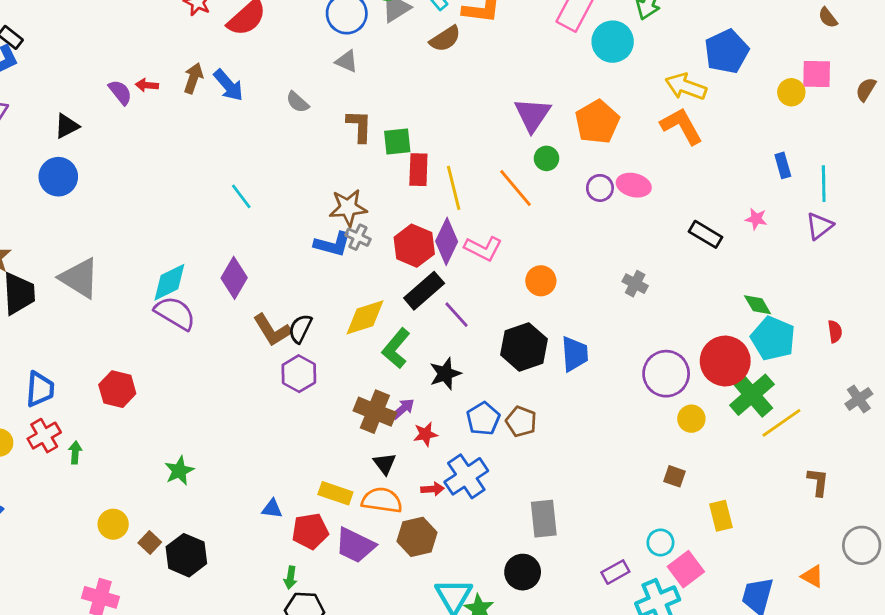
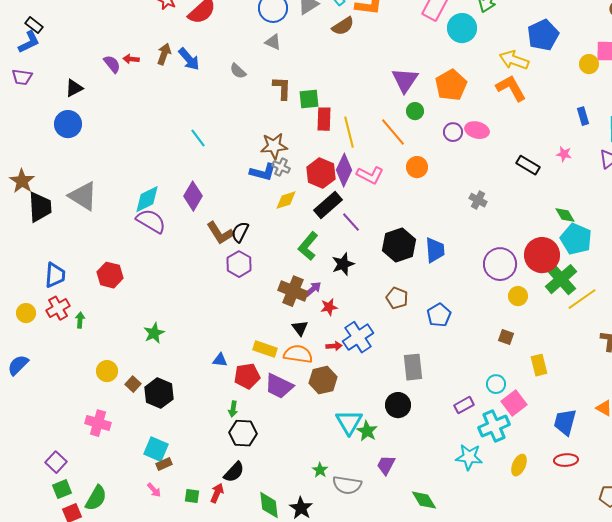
orange circle: (541, 281) -> (417, 167), moved
yellow diamond: (365, 317) -> (286, 200), moved, size x0.7
blue pentagon: (483, 419) -> (439, 315), moved

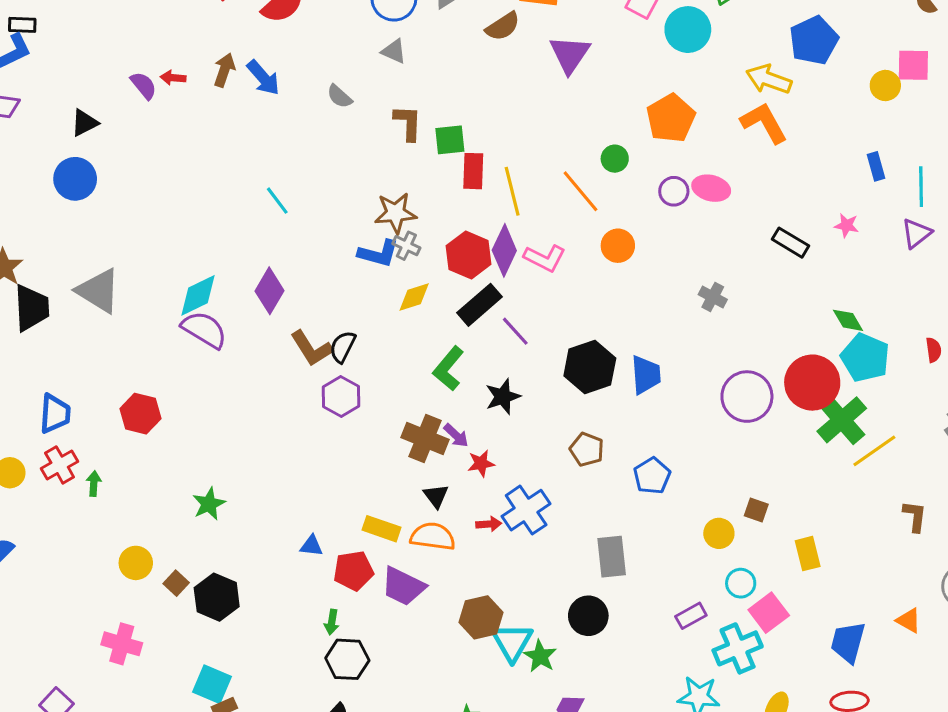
black rectangle: (34, 25) -> (22, 25), turned -36
purple triangle: (405, 80) -> (570, 54), moved
purple arrow: (313, 289) -> (456, 435), turned 84
yellow circle: (518, 296) -> (719, 533), moved
brown hexagon: (323, 380) -> (481, 617), moved

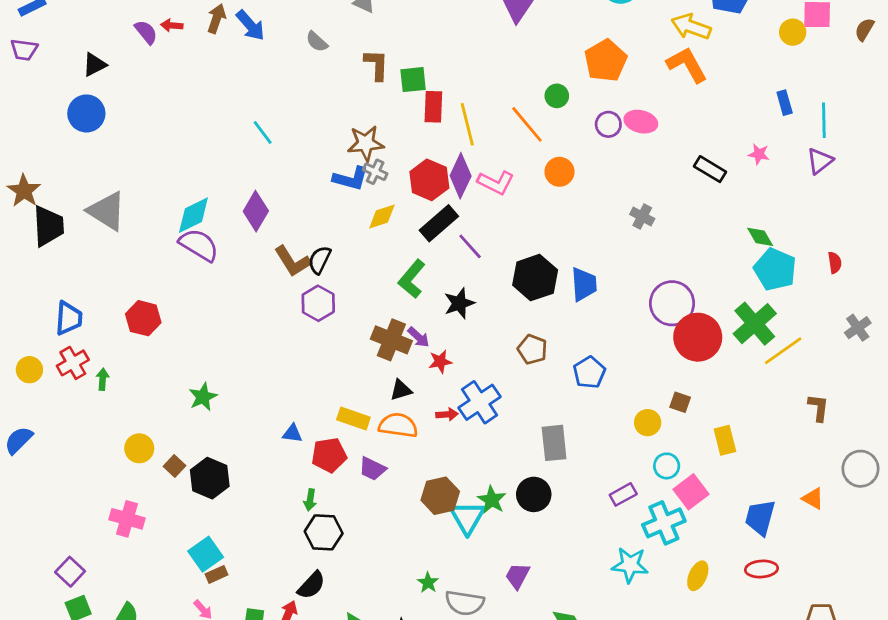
red circle: (812, 383) -> (698, 337), moved
black triangle: (436, 496) -> (401, 390), turned 50
purple trapezoid: (403, 586) -> (372, 469), size x0.7
green star: (540, 656) -> (492, 500), moved
cyan square: (212, 684) -> (206, 554), turned 32

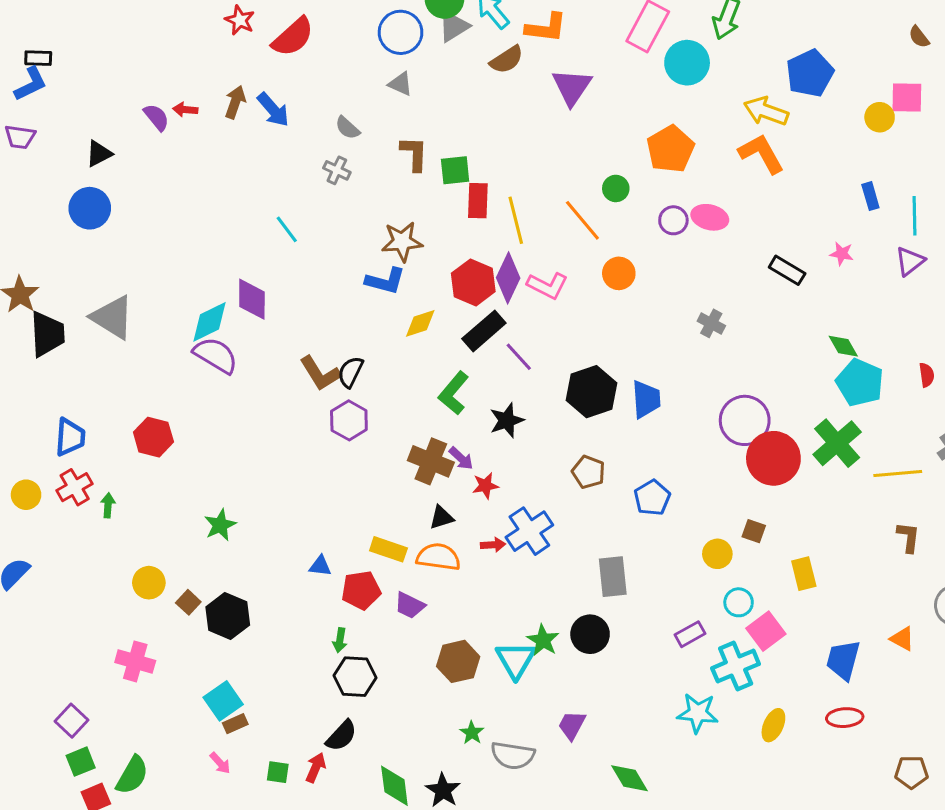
gray cross: (375, 172) -> (337, 170), moved
purple diamond: (256, 211) -> (252, 299), moved, turned -30
yellow line: (783, 351) -> (898, 473), moved, turned 30
brown hexagon: (440, 496) -> (458, 661), moved

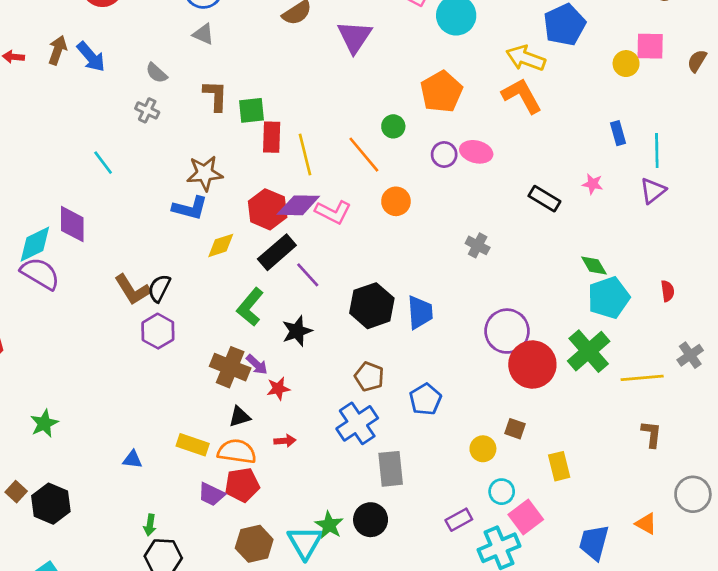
purple diamond: (508, 278) -> (298, 205), turned 66
cyan pentagon: (860, 383) -> (609, 298), turned 30
blue cross: (529, 531) -> (357, 423), moved
red pentagon: (361, 590) -> (242, 485), moved

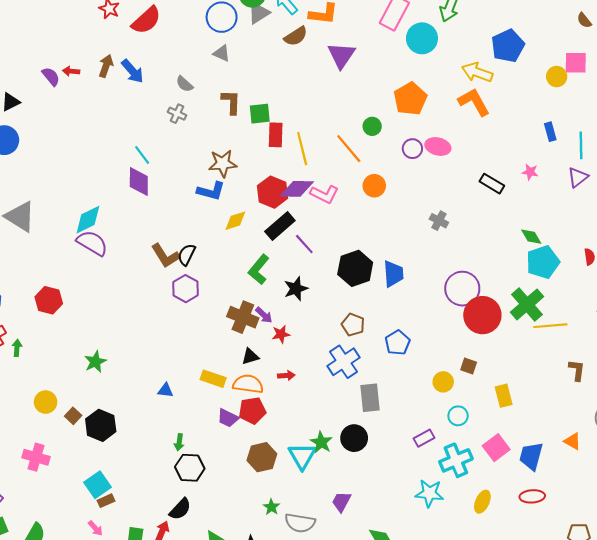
purple diamond: (72, 224) -> (139, 181), moved
yellow line: (642, 378) -> (550, 326), moved
pink square: (526, 517) -> (496, 448), moved

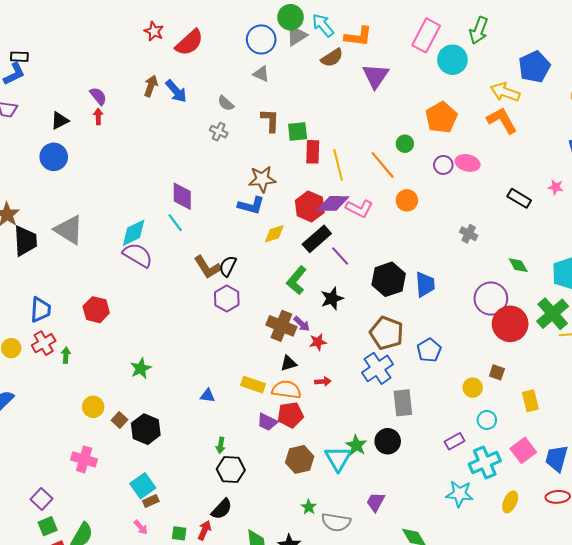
red arrow: (71, 71) -> (98, 116), moved, turned 84
cyan line: (142, 155) -> (175, 223), moved
green diamond: (531, 237) -> (518, 265), moved
brown pentagon: (353, 325) -> (387, 333), size x1.5

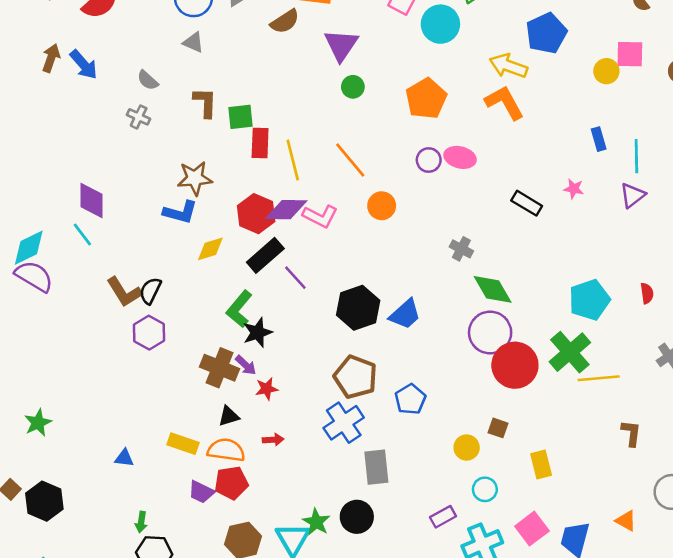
green circle: (405, 144) -> (353, 87), moved
green diamond: (518, 265) -> (493, 289), moved, size x1.5
blue trapezoid: (425, 284) -> (405, 314), turned 52
black star: (332, 299) -> (257, 333), moved

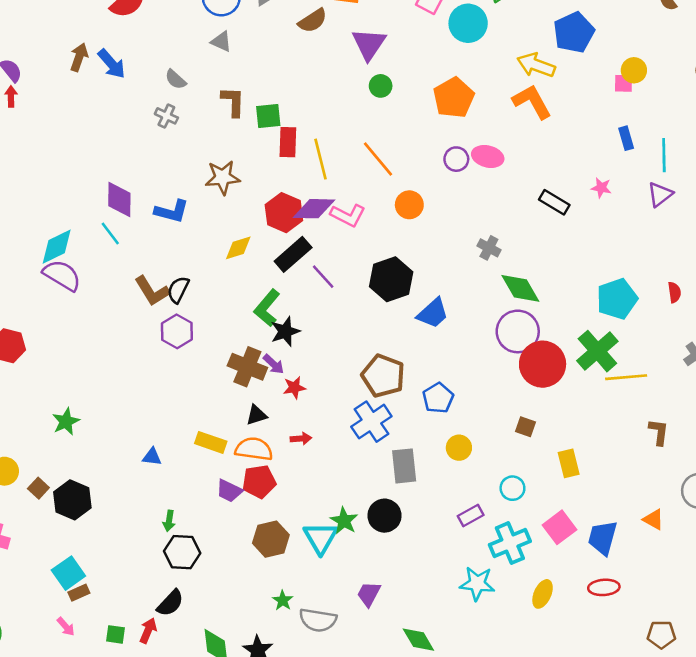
pink square: (630, 54) -> (623, 83), moved, size x0.7
blue L-shape: (180, 212) -> (172, 211), moved
black hexagon: (358, 308) -> (391, 279), moved
yellow circle: (467, 448) -> (459, 448), moved

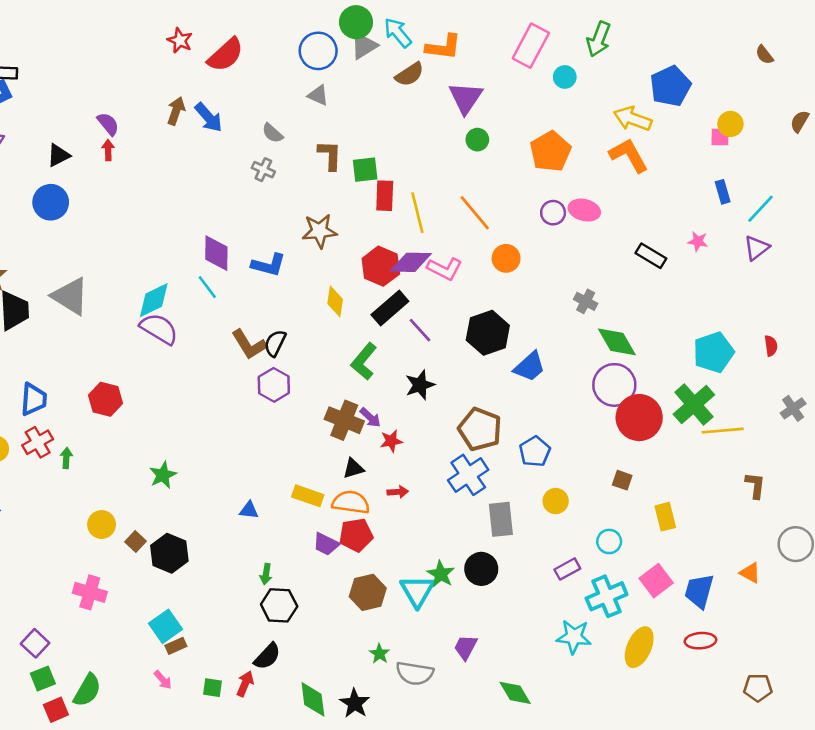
cyan circle: (468, 23) -> (565, 77), size x0.6
cyan line: (664, 155) -> (760, 209), turned 44
yellow diamond: (238, 248) -> (335, 301), turned -64
black star: (285, 331) -> (420, 385), moved
yellow ellipse: (543, 594) -> (639, 647), size x1.4

